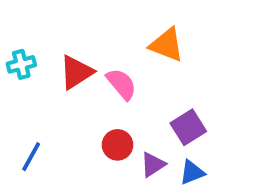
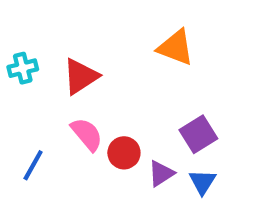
pink semicircle: (121, 84) -> (87, 134), moved
blue triangle: (192, 172) -> (203, 182), turned -36

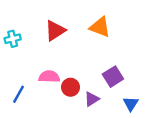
red triangle: (81, 76) -> (55, 31), moved
pink semicircle: (87, 134) -> (49, 77), turned -48
blue triangle: (203, 182) -> (131, 104), moved

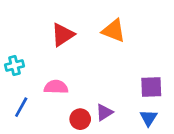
cyan cross: (13, 39) -> (14, 65), moved
purple square: (113, 77) -> (151, 87), moved, turned 30
red circle: (70, 87) -> (80, 119), moved

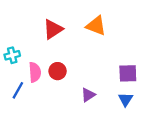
pink semicircle: (56, 87) -> (35, 72), moved, turned 84
red circle: (80, 119) -> (58, 71), moved

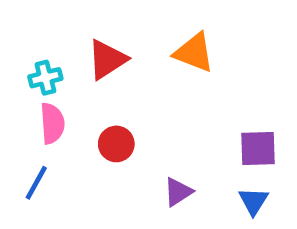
cyan cross: (12, 55) -> (45, 78), moved
pink semicircle: (35, 72) -> (52, 123), moved

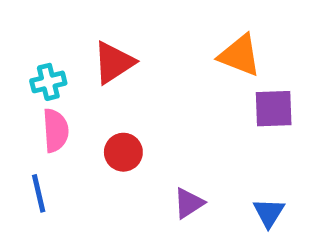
orange triangle: (194, 53) -> (240, 55), moved
purple square: (258, 149) -> (274, 109), moved
blue line: (36, 183) -> (39, 193), turned -42

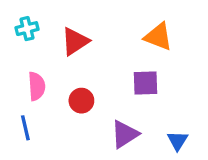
cyan cross: (48, 82) -> (27, 29), moved
purple square: (274, 109) -> (145, 83), moved
purple triangle: (189, 203) -> (125, 134), size x1.4

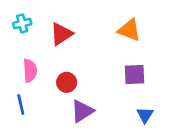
purple square: (145, 83) -> (135, 74), moved
purple triangle: (125, 134) -> (82, 111), moved

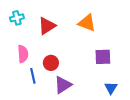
orange triangle: (129, 30) -> (87, 23), moved
blue line: (21, 105) -> (33, 76), moved

